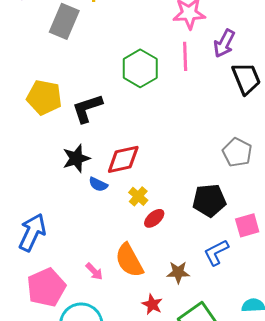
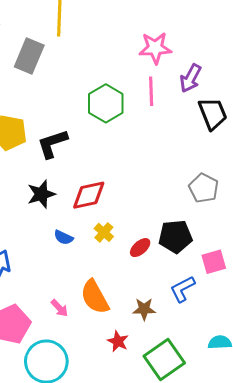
blue semicircle: (98, 184) -> (63, 237), moved
red ellipse: (154, 218) -> (140, 248), moved

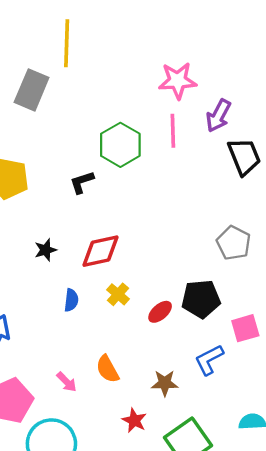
black L-shape: (52, 144) -> (82, 182), moved, size x0.7
black star: (41, 194) -> (46, 250), size x0.7
blue semicircle: (63, 237) -> (71, 300), turned -108
orange semicircle: (95, 297) -> (107, 369), size x0.7

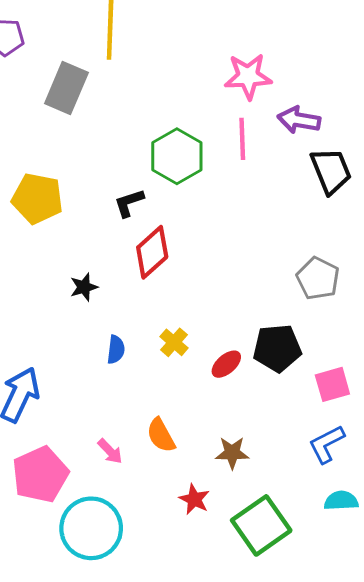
purple arrow: (218, 116) -> (299, 120), turned 72
red diamond: (100, 251) -> (152, 252), moved, turned -30
blue L-shape: (209, 360) -> (327, 444), moved

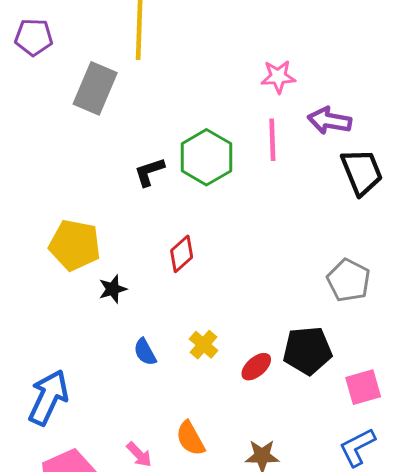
pink star: (248, 76) -> (278, 77), size x0.7
yellow pentagon: (37, 198) -> (75, 245), moved
black L-shape: (129, 203) -> (149, 172), moved
red diamond: (152, 252) -> (182, 254), size x0.7
blue semicircle: (116, 350) -> (145, 352), turned 144

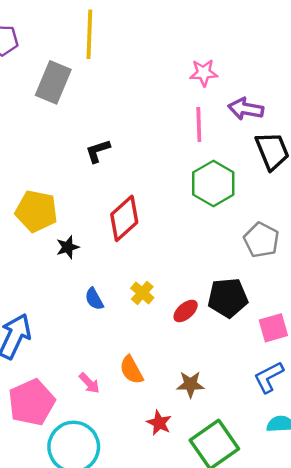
green hexagon: (206, 157) -> (213, 183), moved
red diamond: (182, 254) -> (124, 218), size x1.5

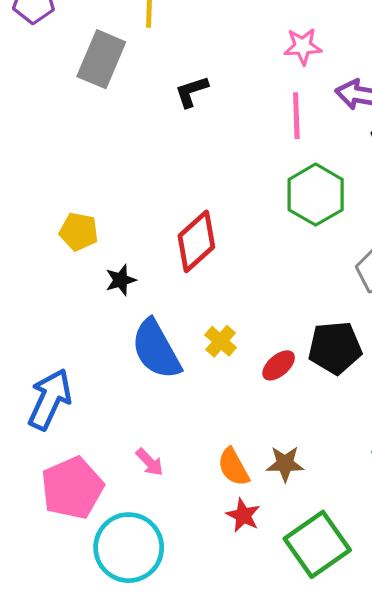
black L-shape: (98, 151) -> (192, 91), moved
yellow pentagon: (36, 211) -> (79, 232), size x0.7
blue semicircle: (94, 299) -> (156, 349), size x2.0
orange semicircle: (131, 370) -> (233, 467), moved

